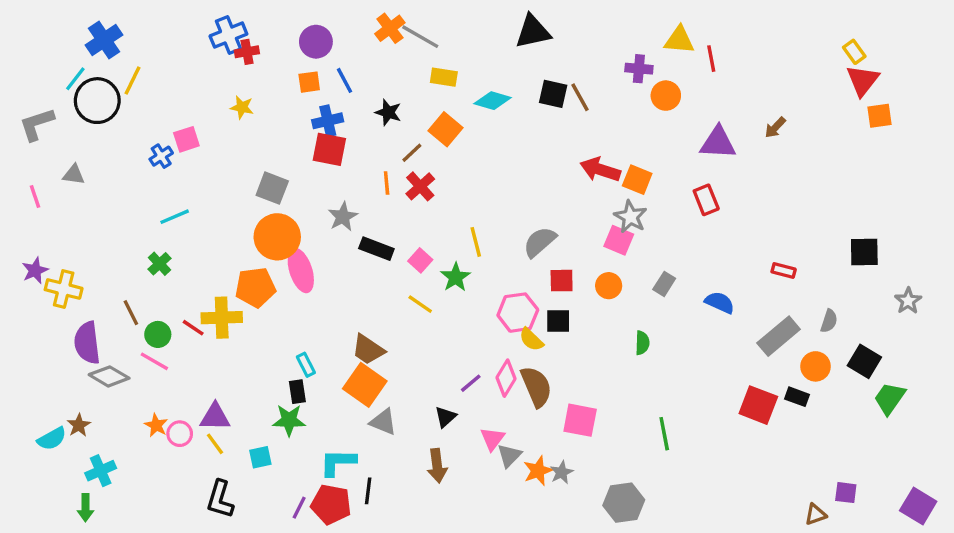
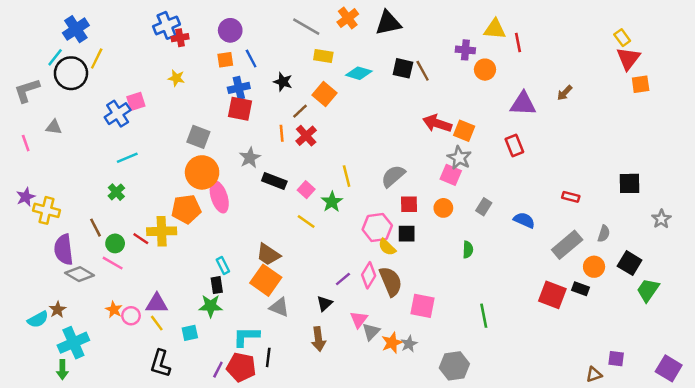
orange cross: (390, 28) -> (348, 18), moved
blue cross: (161, 156) -> (118, 114), size x1.5
cyan cross: (101, 471) -> (73, 343), size x1.4

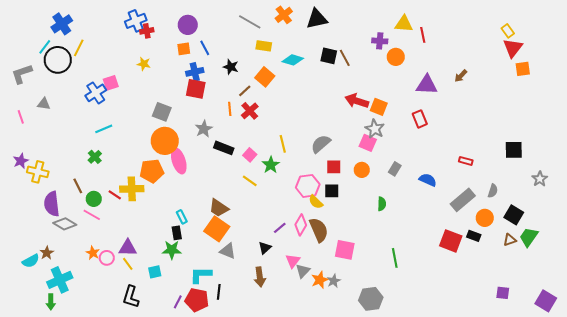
brown triangle: (594, 375) -> (510, 240), moved

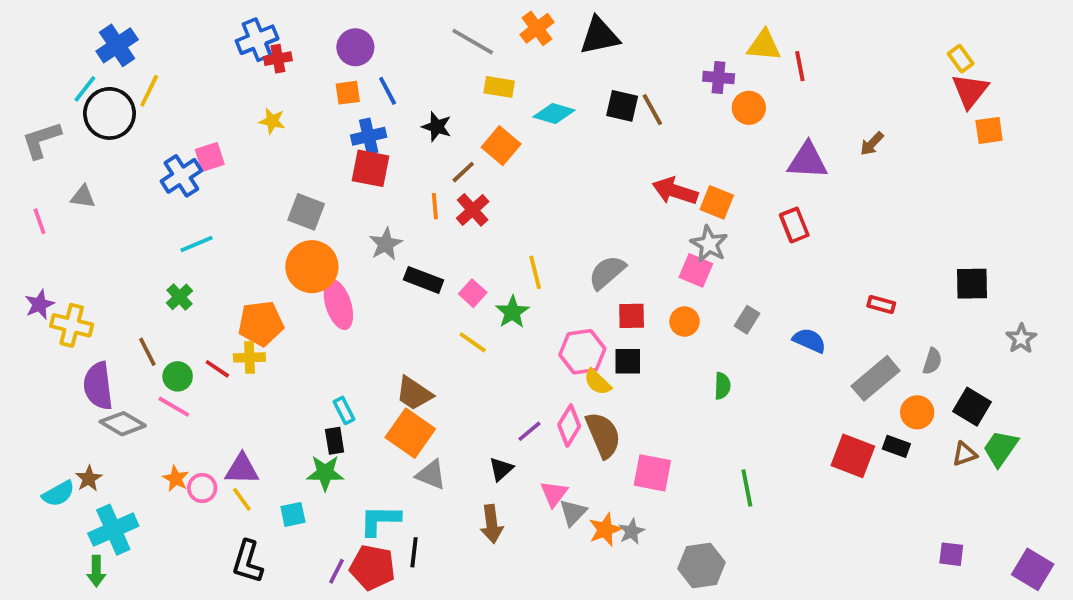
orange pentagon: (152, 171) -> (261, 323), moved
yellow cross: (132, 189) -> (249, 357), size x0.7

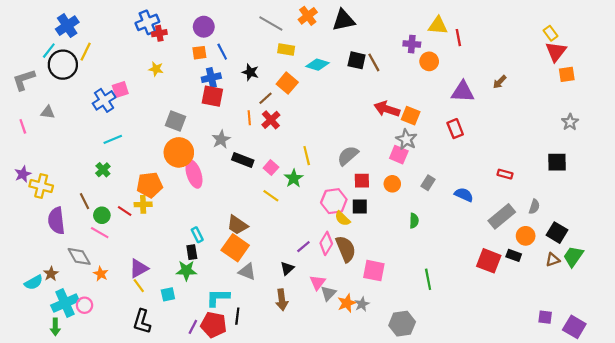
gray star: (1021, 339) -> (570, 122), moved
gray diamond: (123, 424) -> (79, 256), moved, turned 30
purple triangle: (242, 469) -> (139, 268), turned -30
pink circle: (202, 488) -> (85, 305), moved
purple square: (1033, 569) -> (574, 327), moved

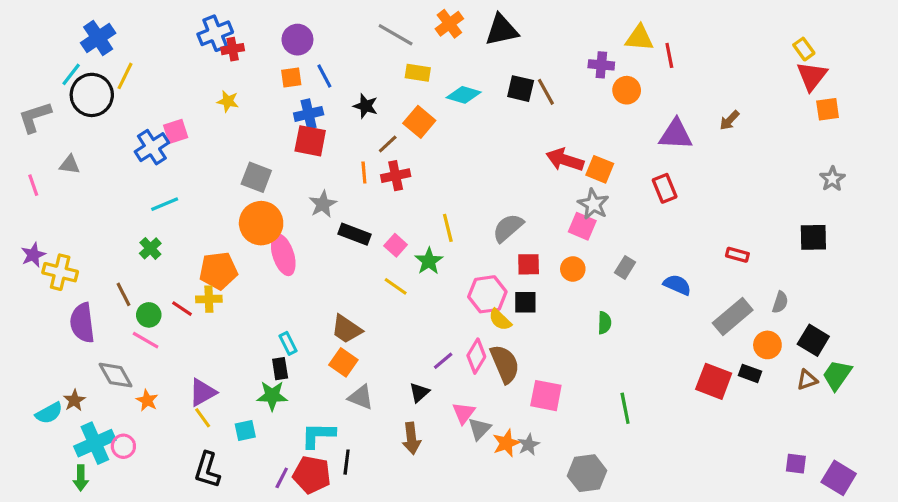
red cross: (271, 120) -> (396, 176), turned 30
orange square: (235, 248) -> (343, 362), size x0.7

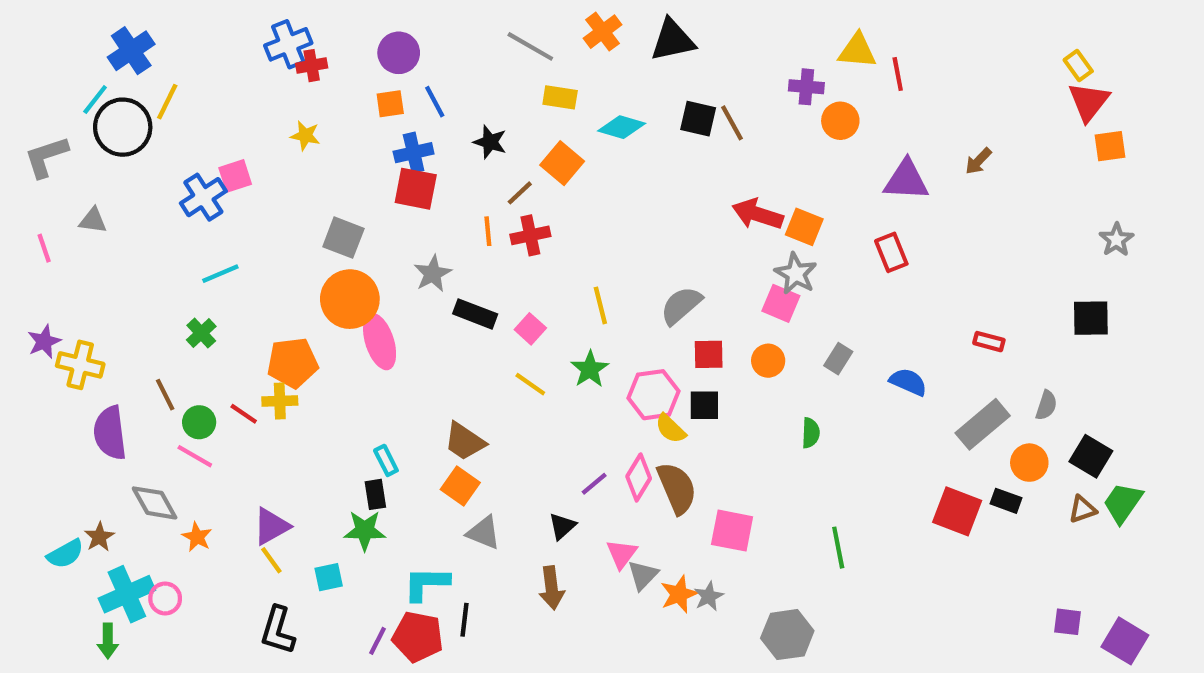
green star: (429, 261) -> (590, 369), moved

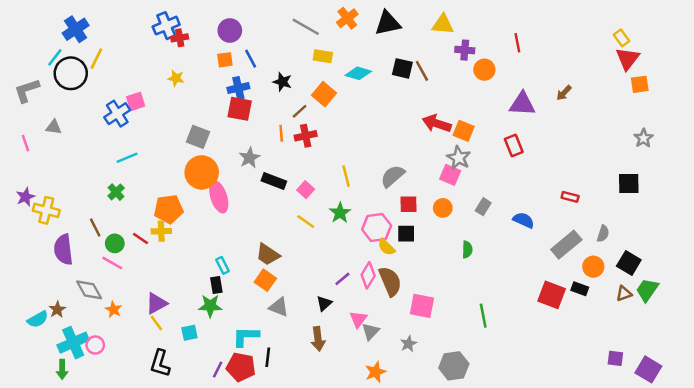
yellow triangle: (857, 51) -> (443, 24), moved
orange star: (679, 594) -> (375, 372), moved

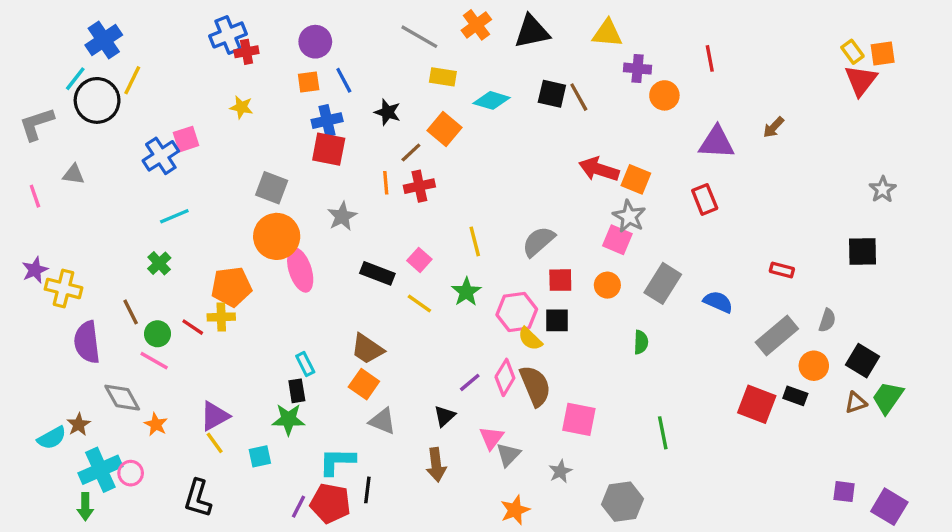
orange square: (640, 84) -> (883, 53), moved
black rectangle: (274, 181) -> (377, 273), moved
gray rectangle: (483, 207) -> (663, 283), size x1.6
black L-shape: (160, 363) -> (198, 498), moved

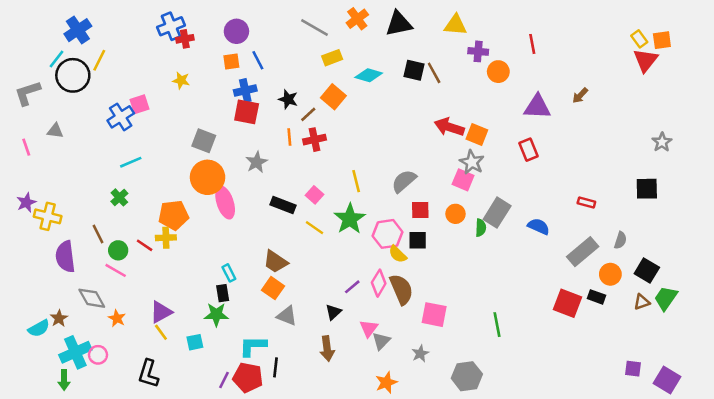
yellow rectangle: (443, 77) -> (332, 58), turned -30
black star: (387, 112) -> (288, 99), moved
green star: (466, 292) -> (350, 219), size x1.4
green semicircle: (641, 342) -> (481, 228), moved

